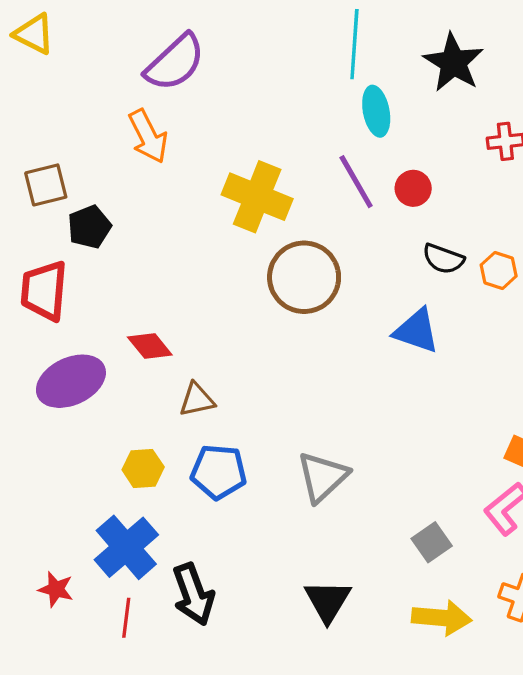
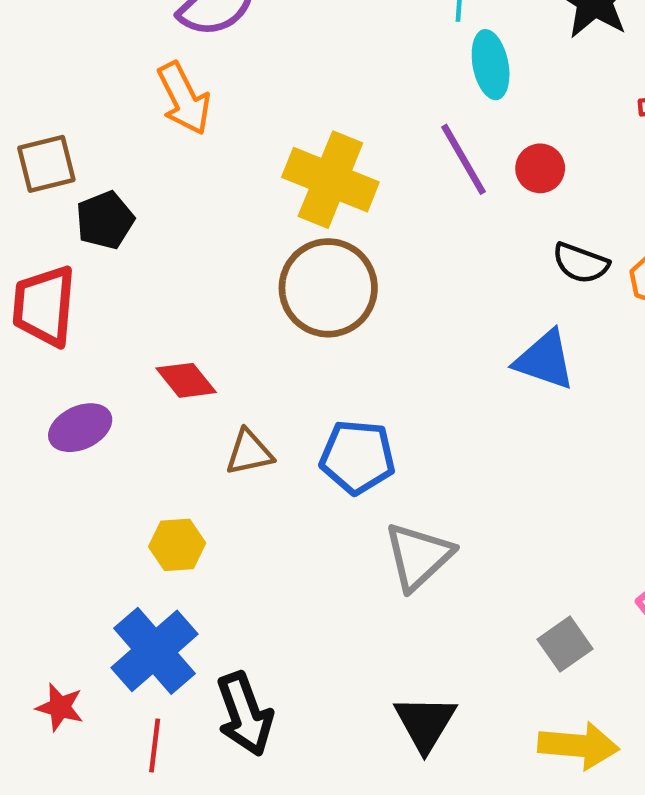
brown circle: (304, 277) -> (328, 288), moved
purple ellipse: (71, 381) -> (80, 428), size x0.7
blue pentagon: (219, 472) -> (357, 457), moved

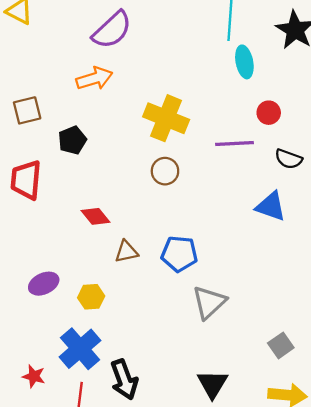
orange arrow: (184, 98) -> (94, 78), turned -80
purple line: (463, 159) -> (234, 144), moved, turned -63
black pentagon: (105, 220) -> (72, 140), moved
brown circle: (328, 288) -> (165, 171), size x0.6
purple ellipse: (80, 428) -> (44, 284), moved

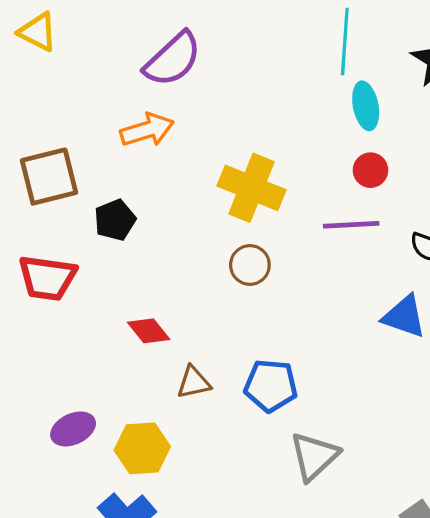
brown square: (27, 110) -> (49, 177), size x1.4
red circle: (269, 113) -> (370, 170), moved
red trapezoid: (26, 180) -> (47, 278), turned -87
yellow hexagon: (91, 297) -> (142, 448), size x1.4

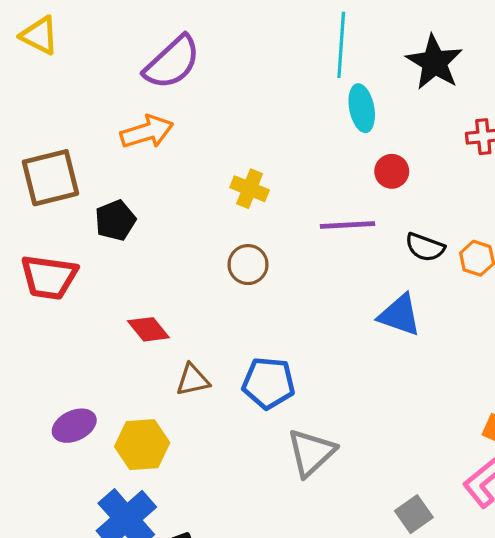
red circle: (370, 170) -> (392, 171), moved
yellow cross: (252, 188) -> (250, 189), size x0.6

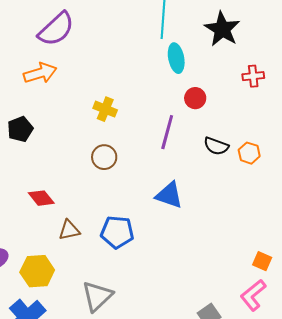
purple line: (347, 225) -> (167, 132), turned -72
blue triangle: (400, 315) -> (169, 195), moved
gray triangle: (311, 453) -> (97, 296), moved

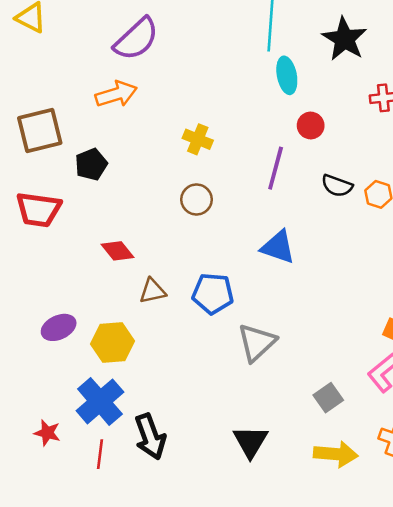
gray triangle: (97, 296) -> (257, 342), moved

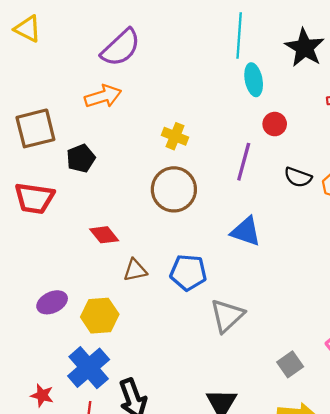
brown circle: (197, 199) -> (174, 189), size x1.6

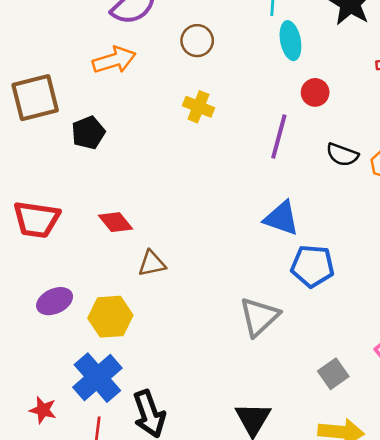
brown circle: (174, 189) -> (197, 41), moved, size x0.6
red trapezoid: (34, 198) -> (36, 219), moved
blue pentagon: (188, 272) -> (313, 266), moved

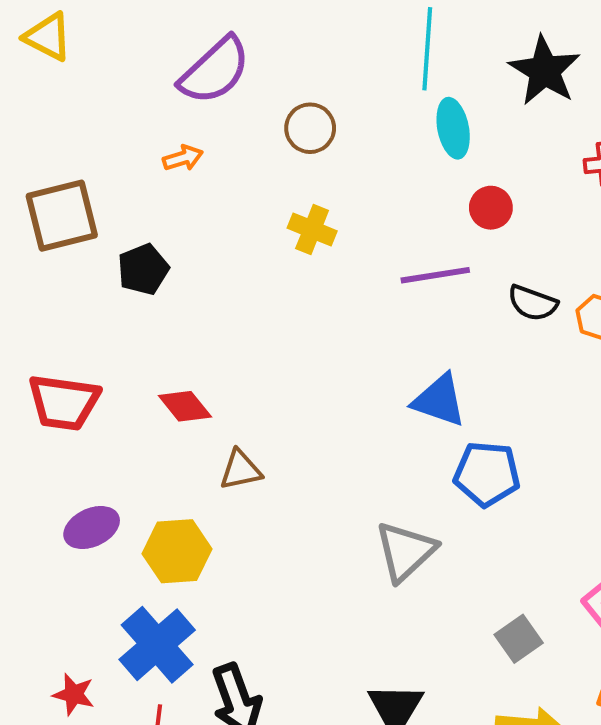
orange arrow: (114, 60) -> (183, 158), size x0.6
purple line: (279, 137) -> (435, 275), turned 66

